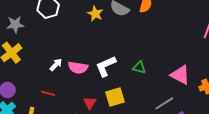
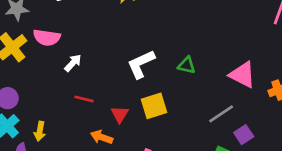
pink semicircle: (78, 68) -> (47, 37), moved
red line: (48, 93) -> (84, 99), moved

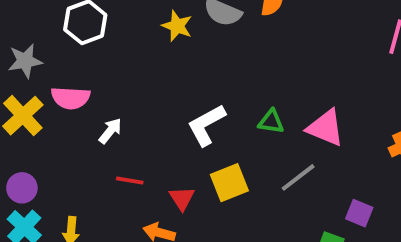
pink triangle: (243, 75) -> (326, 128), moved
gray line: (221, 114) -> (298, 177), moved
purple square: (244, 135) -> (359, 213), turned -30

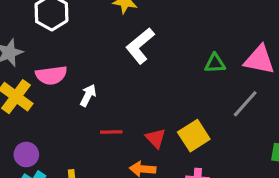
white L-shape: (206, 125) -> (140, 46), moved
yellow square: (229, 183) -> (194, 136), moved

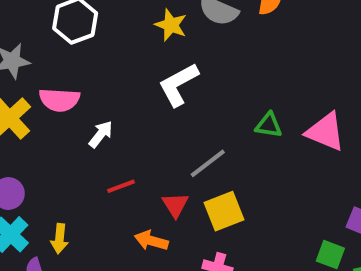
gray line: (245, 104) -> (208, 163), moved
red line: (111, 132) -> (121, 186), turned -30

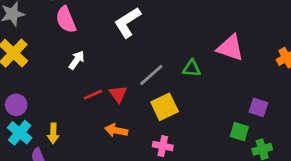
pink semicircle: (59, 100) -> (66, 20), moved, turned 68
green triangle: (269, 125) -> (192, 68), moved
red triangle: (175, 205) -> (118, 94), moved

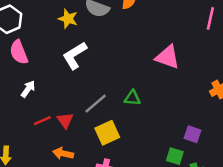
pink triangle: (230, 48) -> (168, 57), moved

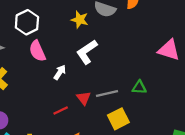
white arrow: (28, 89) -> (60, 72), moved
gray line: (96, 104) -> (107, 94), turned 30
red triangle: (65, 120) -> (84, 98), moved

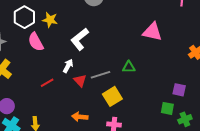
yellow star: (80, 20) -> (50, 20), moved
white arrow: (60, 72) -> (68, 66), moved
red line: (61, 110) -> (47, 83), moved

